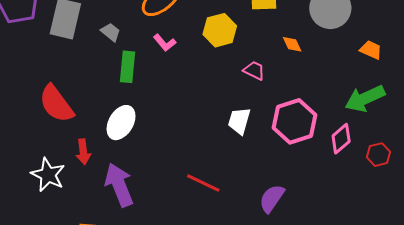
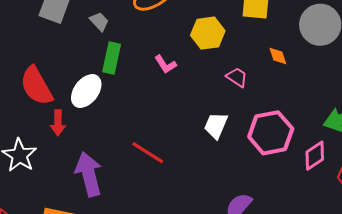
pink L-shape: (165, 43) -> (165, 64), moved
white ellipse: (121, 123) -> (86, 91), moved
red arrow: (83, 152) -> (58, 123), moved
red line: (203, 183) -> (148, 153), moved

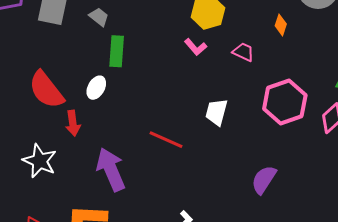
orange diamond: (278, 56) -> (281, 25), turned 45
pink L-shape: (165, 64) -> (196, 47), moved
white ellipse: (86, 91) -> (96, 88), size x0.7
white trapezoid: (216, 125) -> (217, 112), moved

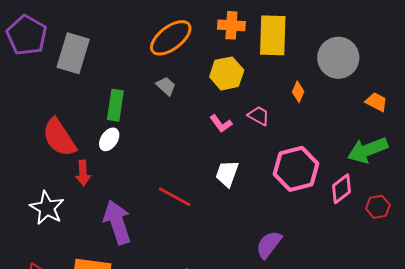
gray trapezoid: (99, 17) -> (166, 86), moved
pink L-shape: (196, 47) -> (221, 124), moved
green rectangle: (117, 51) -> (115, 105), moved

